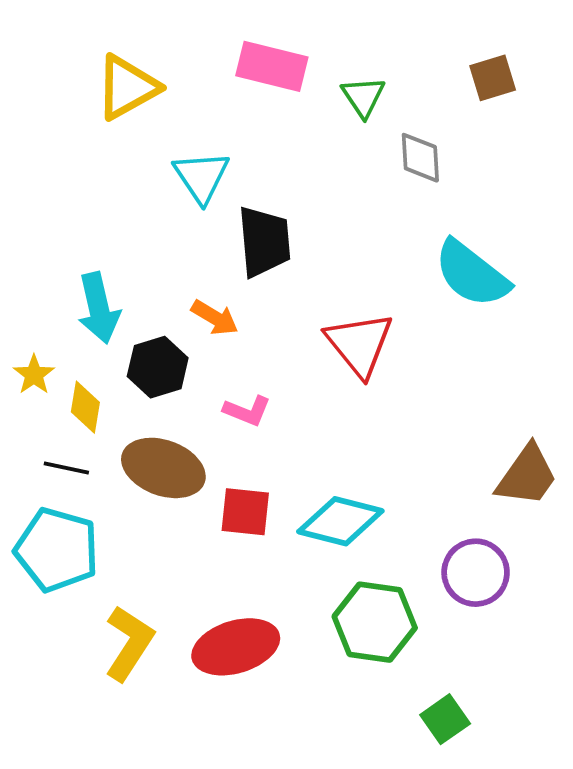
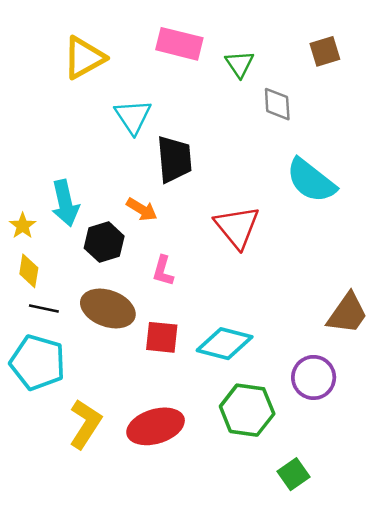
yellow star: (34, 375) -> (23, 226), moved
yellow diamond: (85, 407) -> (29, 271), moved
pink L-shape: (247, 411) -> (163, 271), turned 84

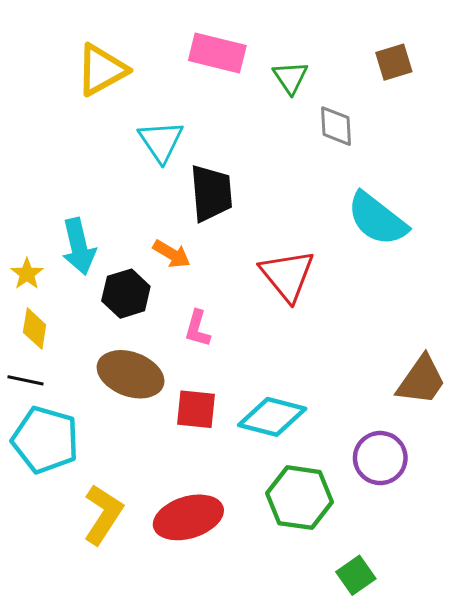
black line: (44, 309) -> (25, 380), moved

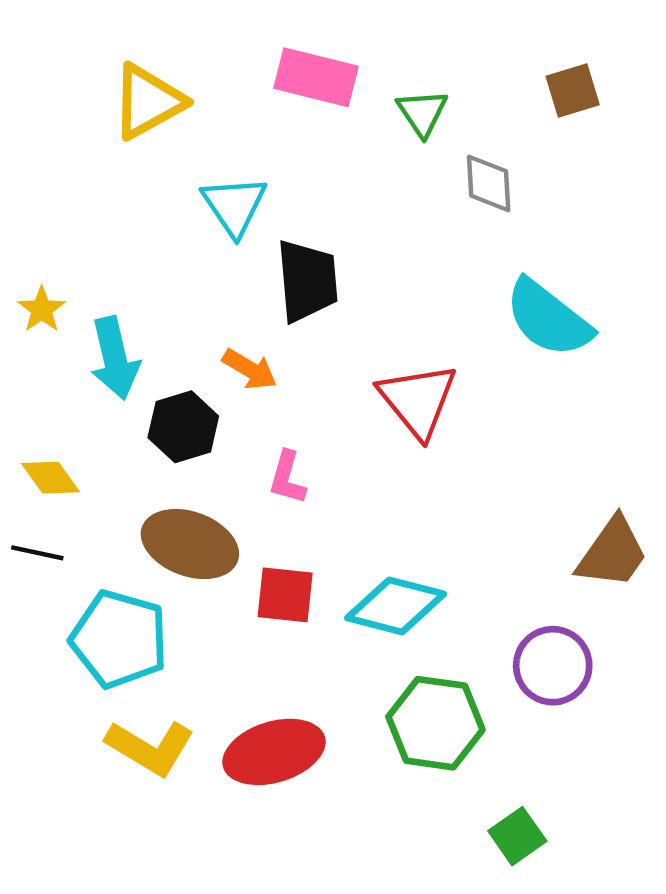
yellow star: (27, 274) -> (42, 310), moved
yellow diamond: (35, 329) -> (51, 478), turned -45
cyan pentagon: (45, 440) -> (119, 639), moved
yellow L-shape: (103, 514) -> (150, 748), turned 88

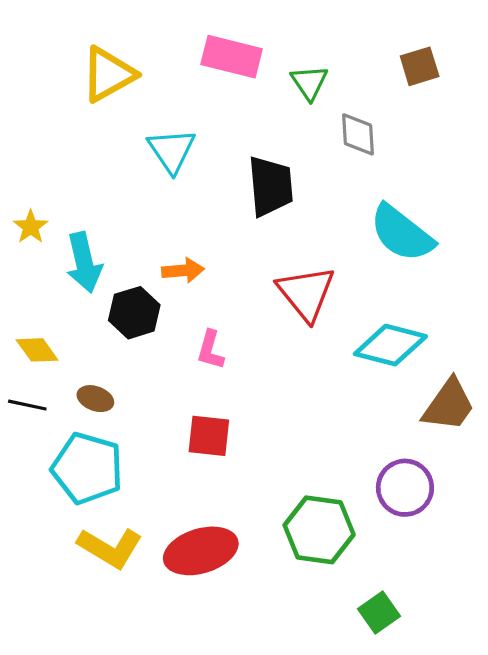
black trapezoid: (307, 281) -> (270, 186), moved
orange arrow: (250, 369) -> (183, 271), turned -36
brown ellipse: (190, 544) -> (95, 399), moved, size x0.5
cyan diamond: (396, 606) -> (390, 345), moved

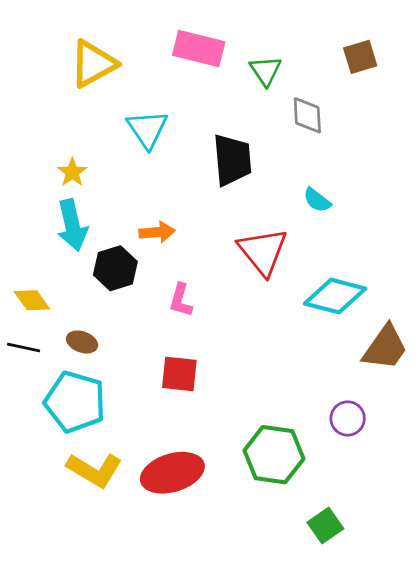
yellow star: (31, 227) -> (72, 172), moved
cyan semicircle: (402, 233) -> (317, 200), moved, size x0.5
purple circle: (405, 488) -> (348, 418), size x0.7

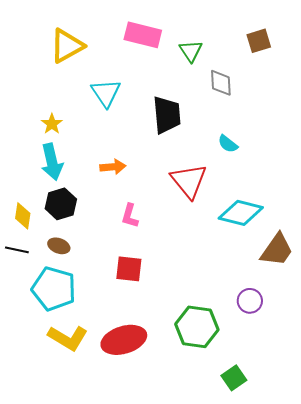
black hexagon: (115, 268) -> (61, 204), moved
yellow diamond: (32, 300) -> (23, 216), turned 44

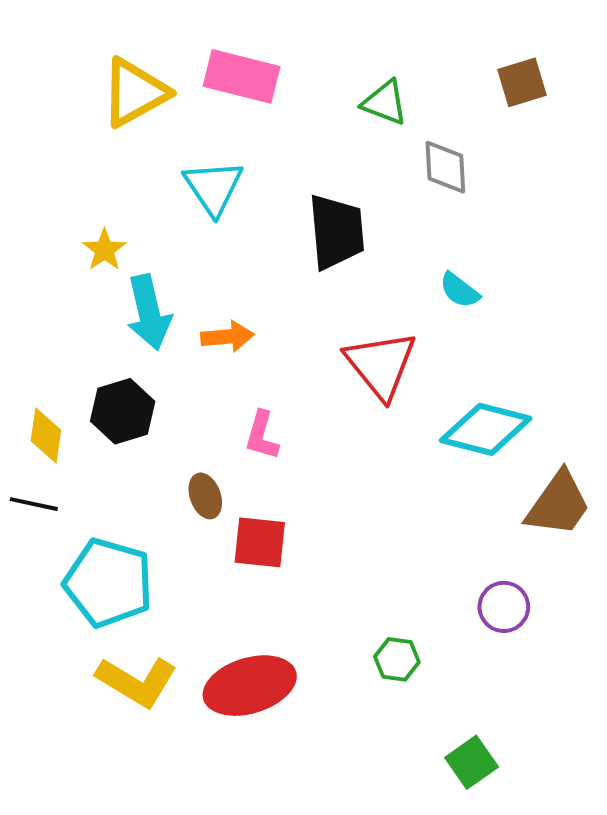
pink rectangle: (143, 35) -> (242, 76), moved
green triangle: (191, 51) -> (385, 103), turned -35
cyan arrow: (52, 162) -> (149, 312), moved
brown ellipse: (59, 246) -> (205, 496), moved, turned 50
green hexagon: (197, 327) -> (397, 659), size x0.5

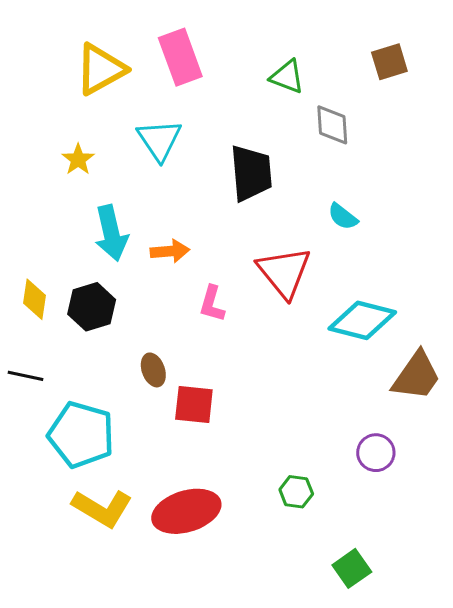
pink rectangle: (242, 76) -> (180, 57), turned 56
yellow star: (104, 250) -> (78, 159), moved
yellow diamond: (46, 435) -> (34, 299), moved
pink L-shape: (262, 435) -> (212, 304), moved

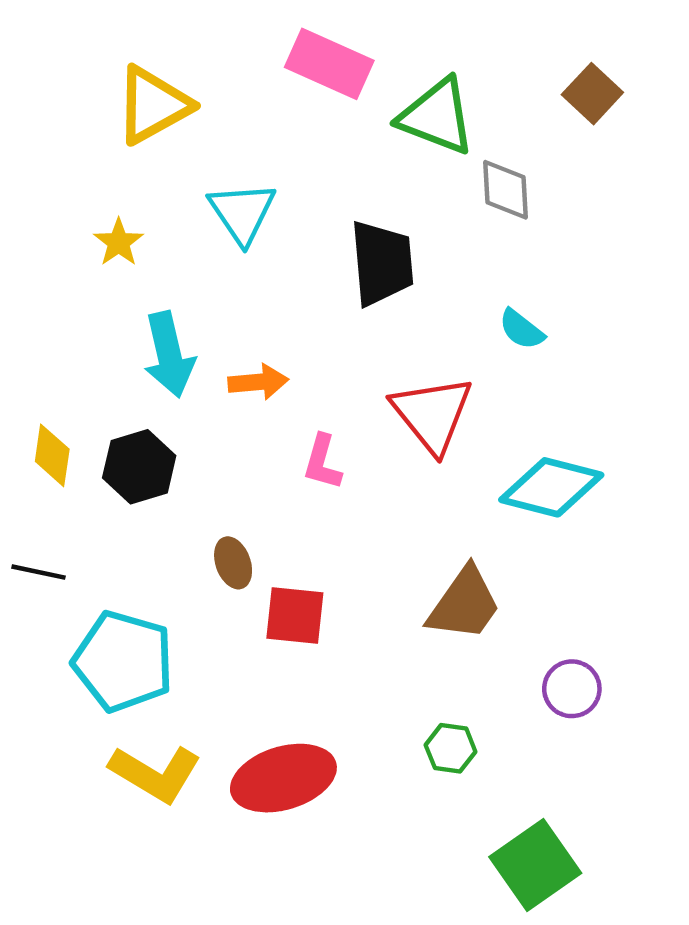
pink rectangle: (180, 57) -> (329, 64), moved, turned -46
brown square: (389, 62) -> (592, 94), turned -30
green triangle: (287, 77) -> (437, 117), size x1.5
brown trapezoid: (416, 376) -> (464, 604), moved
green square: (352, 568) -> (535, 865), size x1.5

